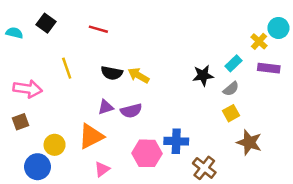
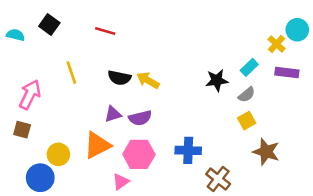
pink arrow: (28, 89) -> (30, 95), turned -72
brown square: (20, 122) -> (22, 130), turned 35
pink hexagon: (147, 153) -> (139, 154), moved
pink triangle: (102, 169) -> (121, 182), moved

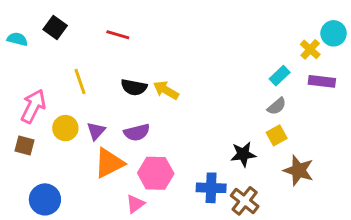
black star: (217, 80) -> (243, 154), moved
purple triangle: (113, 114) -> (96, 131), moved, turned -30
purple semicircle: (140, 118) -> (137, 132), moved
blue cross: (188, 150) -> (211, 188), moved
yellow circle: (58, 154) -> (65, 128), moved

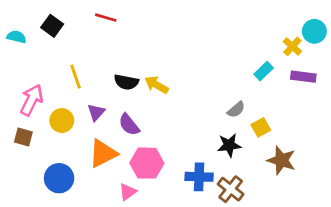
red line: (118, 35) -> (106, 18), moved
gray semicircle: (277, 106) -> (236, 110), moved
purple triangle: (96, 131) -> (96, 112), moved
purple semicircle: (137, 132) -> (129, 125), turned 65
blue circle: (45, 199) -> (59, 178), moved

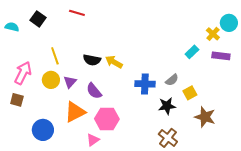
yellow circle: (62, 121) -> (51, 80), moved
blue cross: (199, 177) -> (145, 84), moved

